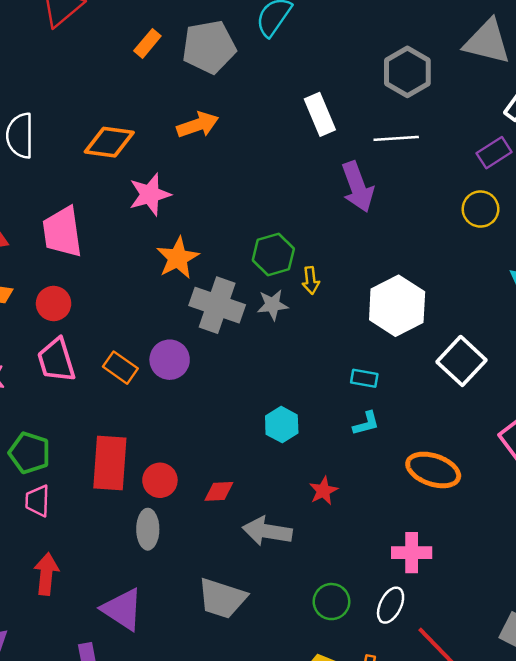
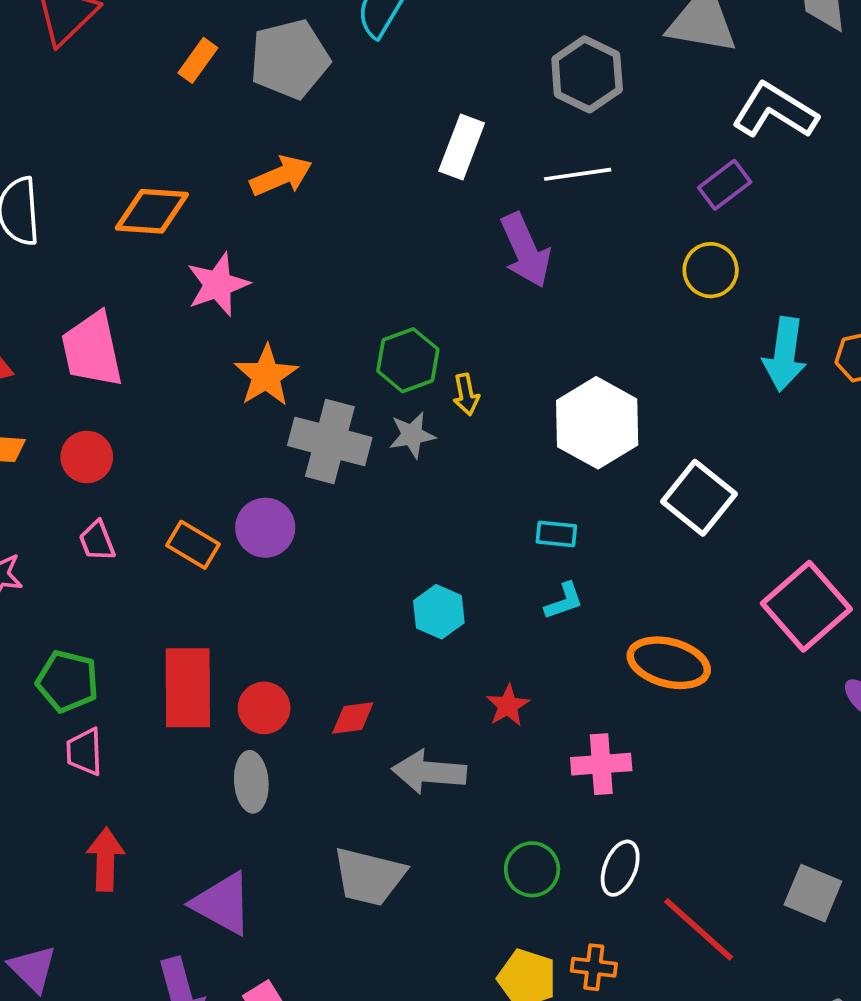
white rectangle: (320, 114) -> (462, 147), turned 48
pink trapezoid: (56, 360) -> (97, 541), size x0.6
pink cross: (412, 553) -> (601, 764), moved

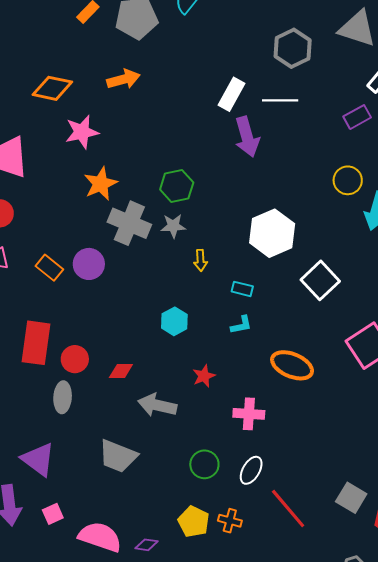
white rectangle: (462, 147) -> (232, 94), moved
yellow circle: (711, 270) -> (348, 180), moved
yellow arrow: (466, 394) -> (201, 260), moved

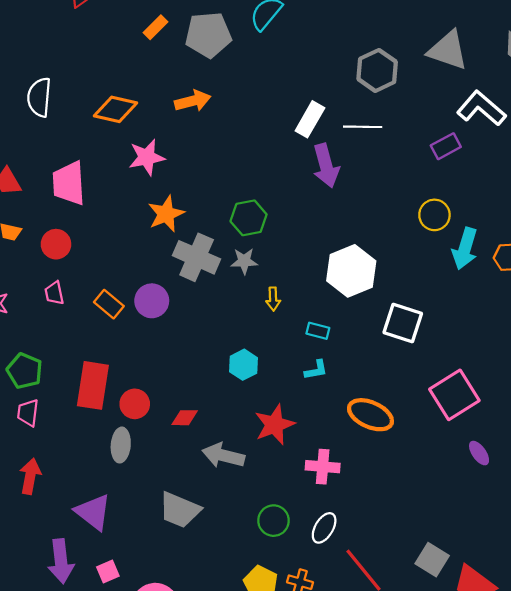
white square: (320, 280) -> (403, 323), turned -30
red star: (204, 376) -> (275, 425), size x1.6

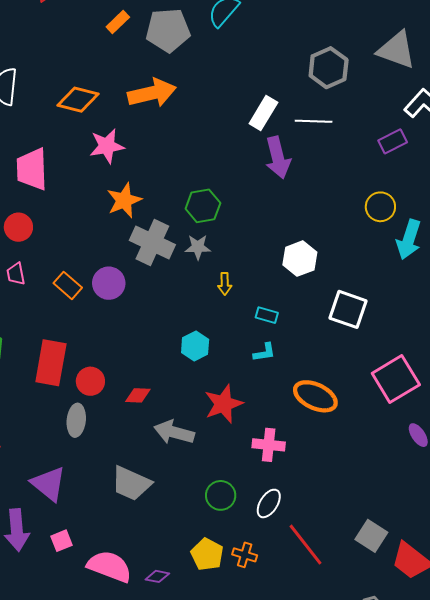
orange arrow: (193, 101) -> (152, 93), size x1.4
white hexagon: (351, 271) -> (300, 259), size x0.7

